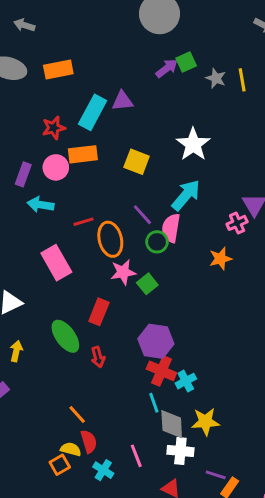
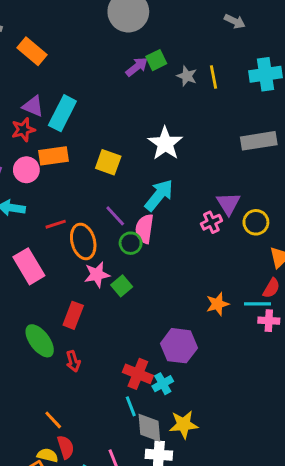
orange rectangle: (58, 70) -> (32, 51), moved, turned 52
purple triangle: (122, 101) -> (33, 106), moved, turned 30
orange star: (220, 259) -> (217, 304), moved
purple hexagon: (156, 341) -> (179, 346), moved

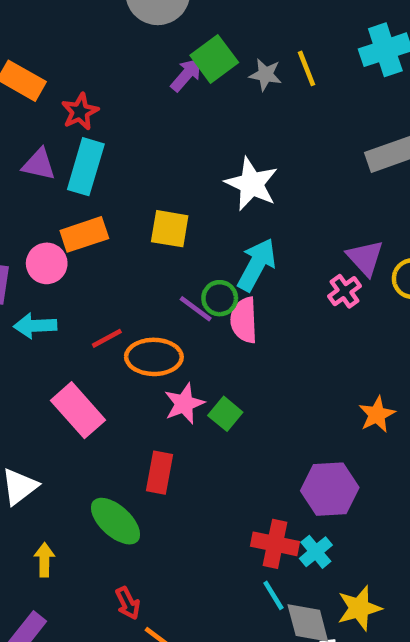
green square: (156, 60) -> (214, 59), size x1.4
red star: (23, 130) -> (80, 112), moved
orange ellipse: (83, 241) -> (154, 357), turned -64
green circle: (131, 243) -> (220, 298), moved
red arrow: (73, 361) -> (128, 603), moved

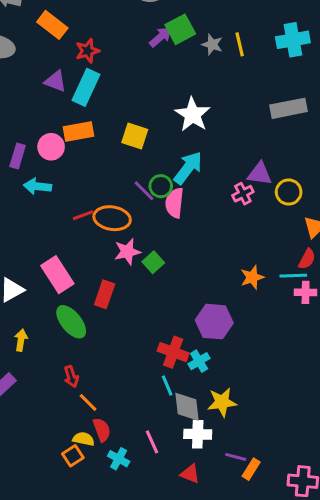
purple triangle: (365, 258) -> (260, 174), turned -48
red line: (107, 338) -> (83, 215), moved
pink rectangle: (78, 410) -> (57, 275), moved

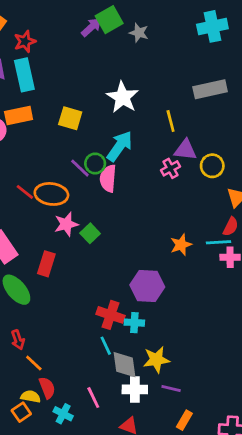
yellow line: (240, 44) -> (171, 121), moved
cyan rectangle: (86, 87) -> (24, 75), turned -36
red line: (83, 215) -> (25, 192), turned 60
cyan cross: (199, 361) -> (134, 323), turned 36
purple line: (236, 457) -> (171, 388), moved

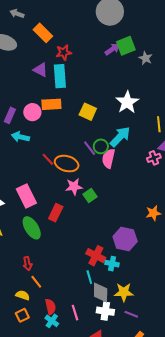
red semicircle: (47, 388) -> (50, 307), moved
yellow semicircle: (31, 397) -> (23, 295), moved

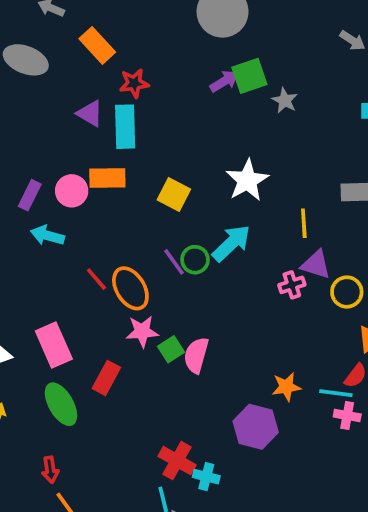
pink semicircle: (108, 158) -> (196, 355), moved
orange ellipse: (67, 164) -> (130, 288), turned 40
purple hexagon: (125, 239) -> (256, 427), moved

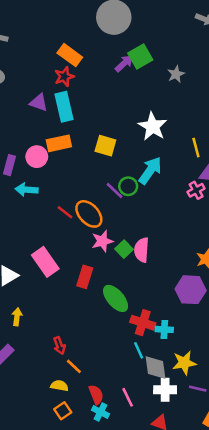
orange rectangle: (97, 45) -> (70, 55), moved
gray star: (285, 100) -> (176, 74), moved, turned 30
green ellipse: (61, 404) -> (116, 298), moved

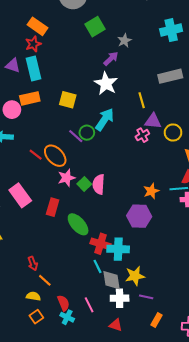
purple arrow: (124, 63) -> (111, 59), moved
cyan cross: (164, 329) -> (118, 249), size x1.5

